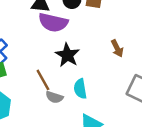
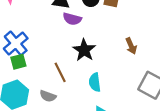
purple semicircle: (53, 22) -> (72, 19), size x0.7
gray semicircle: (54, 97) -> (48, 96), moved

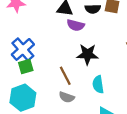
black star: (84, 50) -> (87, 54), turned -30
gray semicircle: (48, 96) -> (67, 97), moved

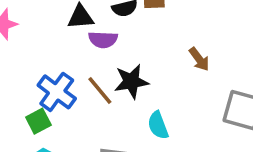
blue cross: (23, 49) -> (57, 92), moved
brown line: (65, 76) -> (100, 91), moved

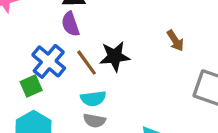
purple semicircle: (103, 40) -> (70, 24), moved, turned 65
cyan semicircle: (158, 125) -> (93, 99), moved, turned -80

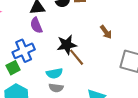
blue cross: (49, 61) -> (24, 51), turned 30
brown line: (87, 63) -> (77, 57), moved

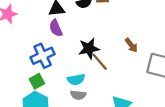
brown arrow: (106, 32) -> (131, 45), moved
green square: (13, 68) -> (37, 81), moved

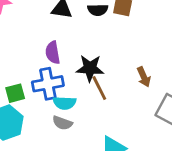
purple semicircle: (56, 28) -> (53, 53), moved
blue cross: (43, 56) -> (48, 84), moved

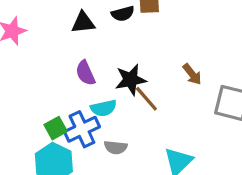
blue cross: (48, 84) -> (82, 129), moved
cyan semicircle: (65, 103) -> (104, 108), moved

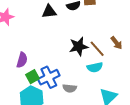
purple semicircle: (85, 73) -> (22, 60), moved, turned -140
brown line: (146, 99) -> (97, 49), moved
cyan semicircle: (104, 108) -> (95, 67), moved

